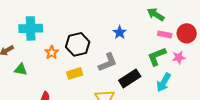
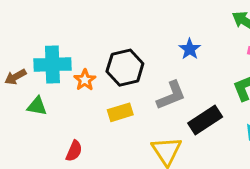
cyan cross: (31, 28) -> (52, 64), moved

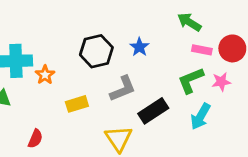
black hexagon: (125, 68) -> (96, 51), moved

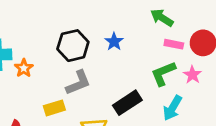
pink star: (221, 82) -> (192, 75), turned -30
gray L-shape: (123, 89) -> (78, 83), moved
yellow rectangle: (77, 104) -> (54, 108), moved

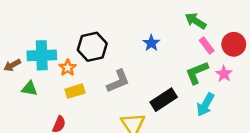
pink rectangle: (174, 44) -> (207, 46), turned 42
black hexagon: (73, 46) -> (92, 47), moved
yellow rectangle: (54, 108) -> (75, 91), moved

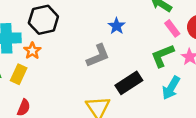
black hexagon: (92, 47) -> (43, 20), moved
gray L-shape: (118, 81) -> (98, 56), moved
yellow rectangle: (75, 91) -> (19, 74), moved, turned -48

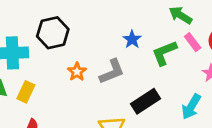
orange star: (32, 51) -> (77, 72), moved
green L-shape: (162, 56) -> (164, 53), moved

